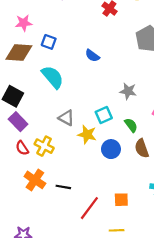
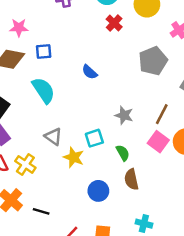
blue square: (49, 42) -> (44, 51), turned -32
blue circle: (111, 149) -> (98, 191), moved

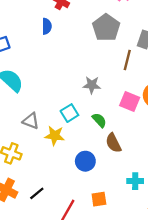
blue semicircle: (90, 72) -> (47, 26), moved, turned -119
brown line: (162, 114) -> (127, 60), moved
black line: (41, 211) -> (37, 193), turned -42

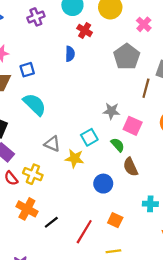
pink square: (130, 102) -> (133, 126), moved
black line: (37, 193) -> (51, 222), moved
orange square: (99, 199) -> (115, 220), turned 32

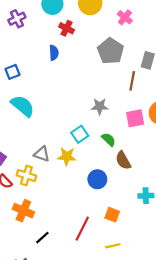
pink square: (133, 126) -> (135, 118), moved, turned -30
gray triangle: (52, 144) -> (42, 154), moved
black line: (51, 222) -> (42, 238), moved

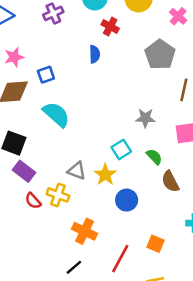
yellow star: (67, 156) -> (105, 175), turned 30
blue circle: (97, 179) -> (127, 200), moved
orange cross: (23, 211) -> (85, 231), moved

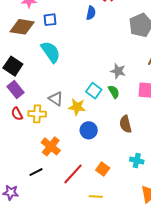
cyan square: (121, 149) -> (94, 91), turned -35
green semicircle: (154, 157) -> (114, 92), moved
yellow star: (105, 175) -> (77, 107), turned 30
yellow cross: (58, 195) -> (37, 114), turned -30

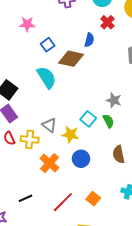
blue square: (50, 20) -> (48, 45), turned -32
brown diamond: (22, 27) -> (71, 59), moved
orange cross: (51, 146) -> (50, 163), moved

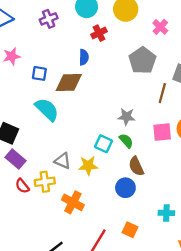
red cross: (107, 22) -> (99, 33), turned 32
blue square: (48, 45) -> (39, 73), turned -32
brown semicircle: (119, 154) -> (136, 166), moved
blue circle: (81, 159) -> (125, 188), moved

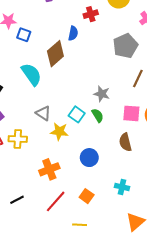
blue square: (39, 73) -> (24, 35), moved
brown diamond: (69, 82) -> (55, 54), turned -50
gray triangle: (63, 161) -> (43, 113), moved
brown semicircle: (136, 166) -> (125, 142), moved
orange cross: (73, 202) -> (49, 169), moved, turned 30

